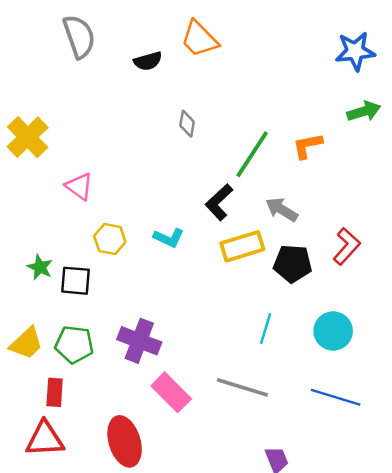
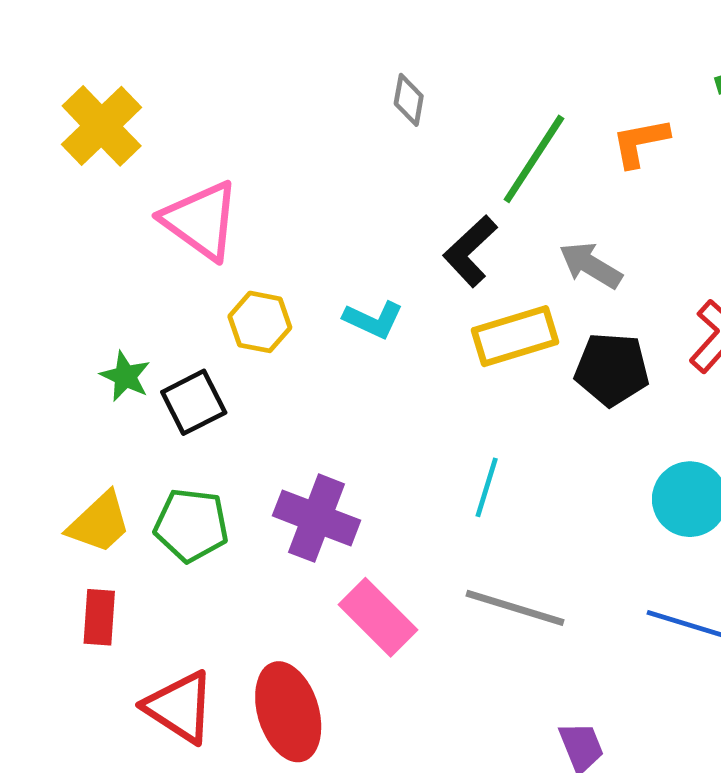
pink triangle: (79, 186) -> (201, 220), size x1.5
black square: (75, 281) -> (194, 402), turned -32
cyan line: (266, 329) -> (487, 487), moved
red rectangle: (55, 392) -> (99, 617), moved
red triangle: (45, 439) -> (180, 707), moved, turned 36

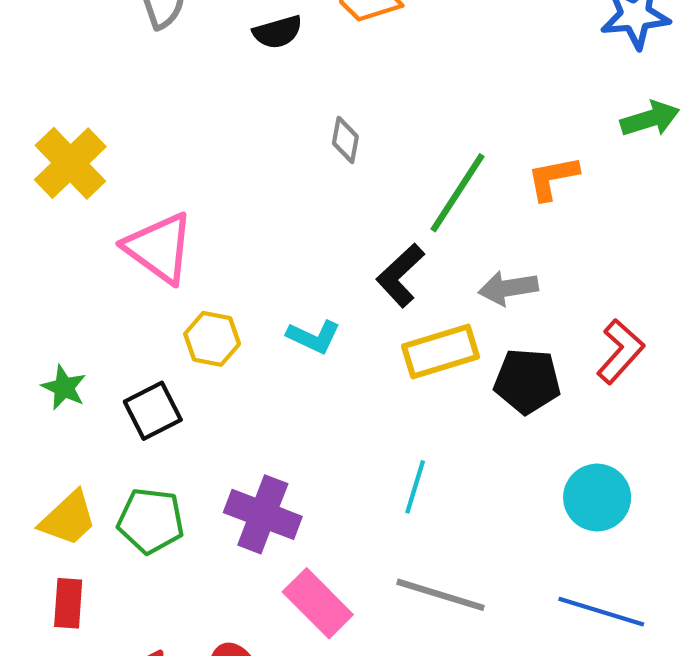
gray arrow: (591, 265) -> (508, 288), turned -40
green star: (125, 376) -> (64, 387), moved

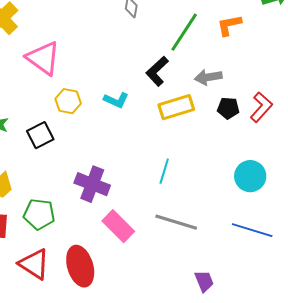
black pentagon: (527, 381) -> (228, 108), moved, size x0.7
green pentagon: (151, 521) -> (39, 214), moved

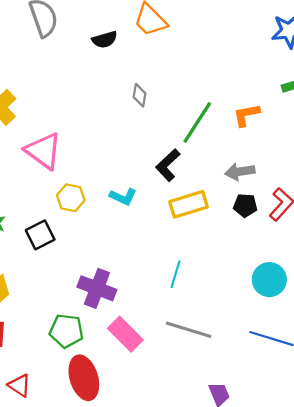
gray arrow: (208, 77) -> (240, 172), moved
green pentagon: (39, 214) -> (66, 331), moved
red triangle: (34, 264) -> (19, 385), moved, size x0.7

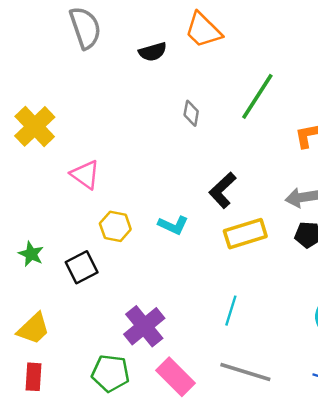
green line: (197, 122) -> (257, 96), moved
pink triangle: (43, 151) -> (85, 175), size x0.7
purple cross: (97, 288) -> (144, 326), turned 30

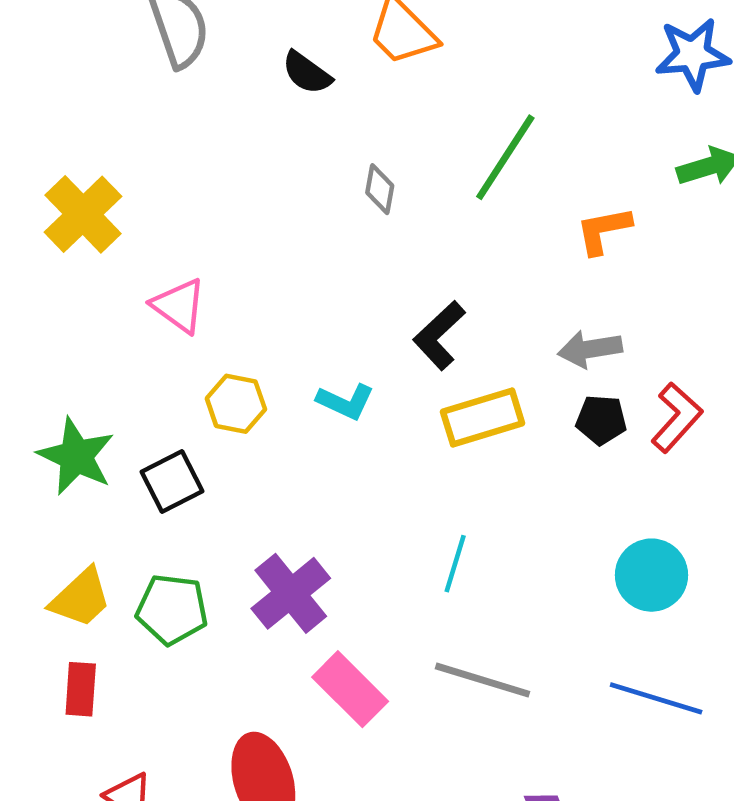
black semicircle: (153, 52) -> (307, 73), turned 52
green star: (31, 254) -> (76, 456), size x1.6
green pentagon: (111, 373) -> (172, 609), moved

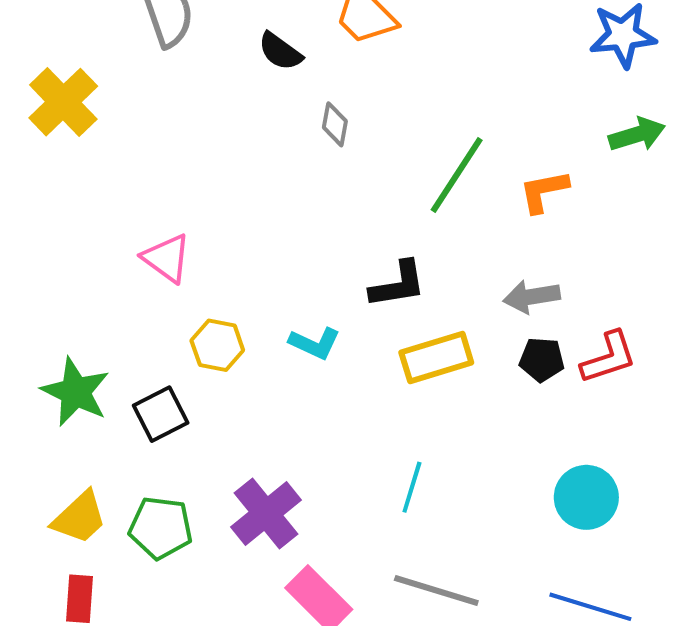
green line: (505, 157) -> (457, 175), moved
gray diamond: (380, 189) -> (335, 124), moved
yellow cross: (83, 214) -> (63, 102), moved
black L-shape: (439, 335) -> (398, 284), turned -146
red L-shape: (677, 418) -> (609, 357), turned 30

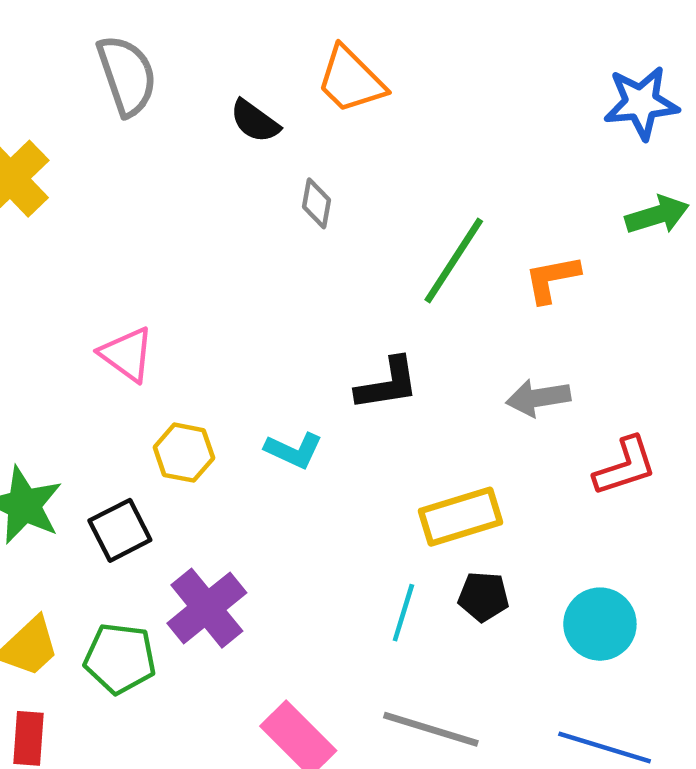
yellow rectangle: (436, 357) -> (461, 517), moved
black pentagon: (542, 359) -> (483, 597), moved
purple cross: (266, 514) -> (207, 608), moved

